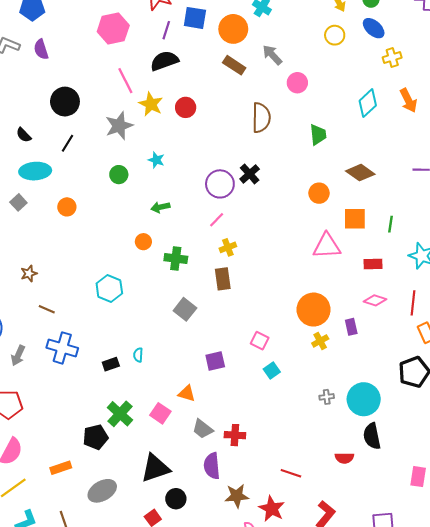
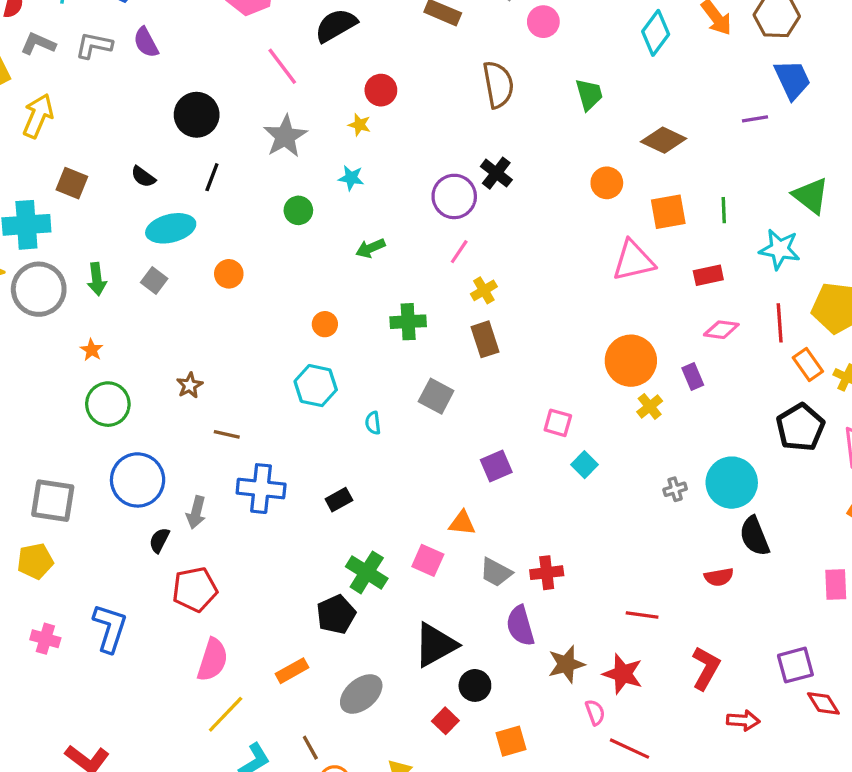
yellow star: (151, 104) -> (359, 125), moved, size x0.6
orange circle: (143, 242) -> (325, 324), moved
cyan semicircle: (138, 355) -> (373, 423), moved

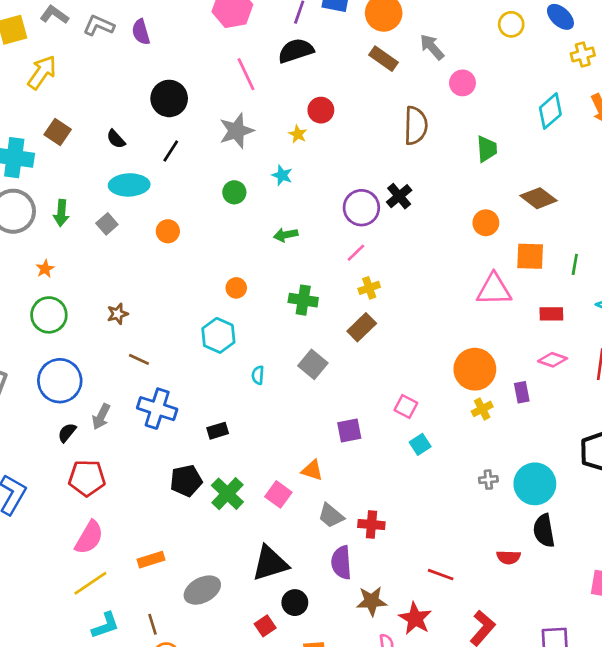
brown rectangle: (485, 339) -> (362, 327), turned 52
black pentagon: (336, 614) -> (186, 481), moved

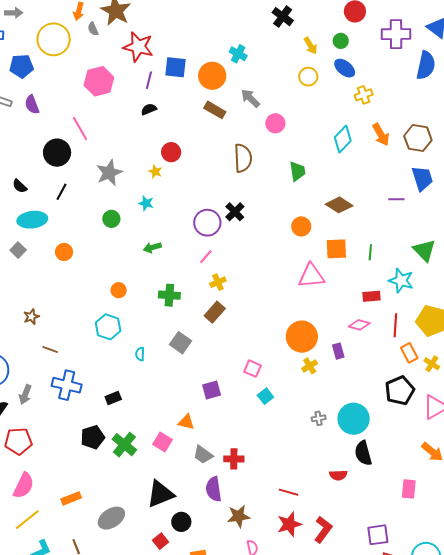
black semicircle: (296, 51) -> (149, 109), size x0.6
pink line: (246, 74) -> (80, 128), moved
red rectangle: (551, 314) -> (371, 296), moved
red star: (415, 618) -> (289, 524), moved, turned 30

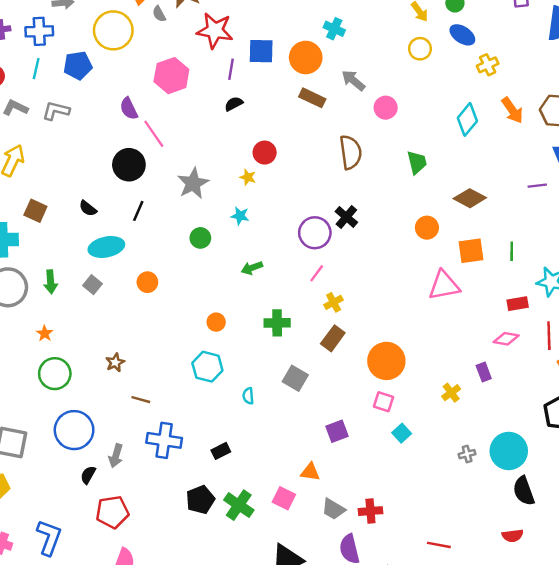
purple semicircle: (32, 105) -> (129, 109), moved
orange circle: (302, 337) -> (386, 361), moved
red semicircle: (338, 475) -> (513, 536), moved

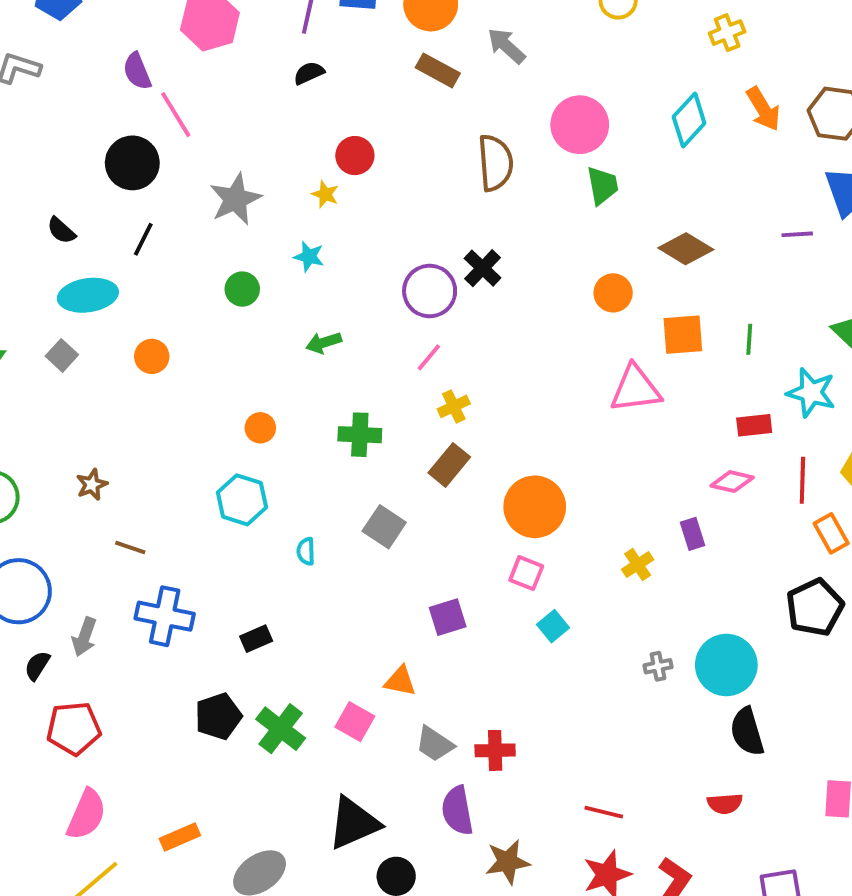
pink circle: (386, 108) -> (580, 125), moved, size x1.5

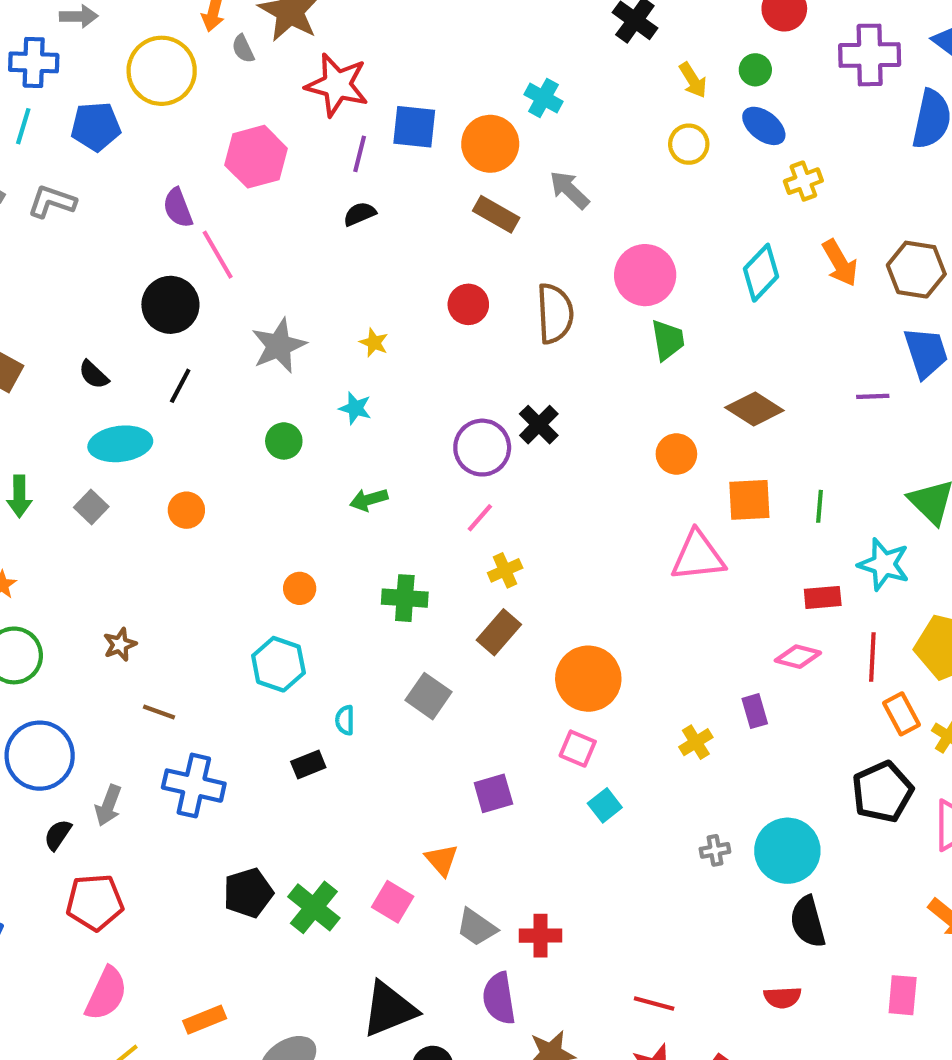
red circle: (355, 156) -> (468, 304), moved
black rectangle: (256, 639) -> (308, 764), moved
orange triangle: (400, 681) -> (442, 860), turned 36

